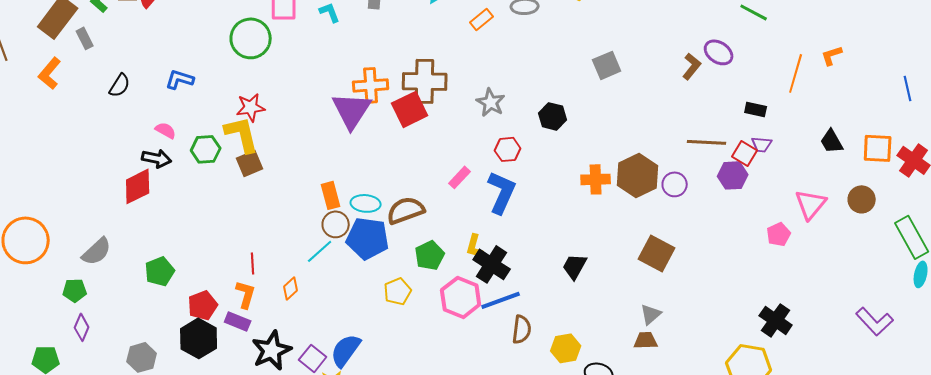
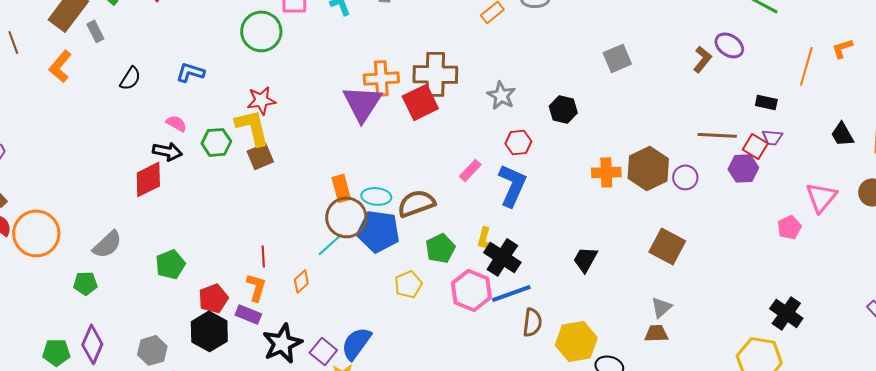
brown circle: (336, 224) -> (346, 217), size x1.5
purple diamond: (82, 327) -> (92, 344), moved, size x1.4
yellow hexagon: (566, 348) -> (576, 341), size x1.4

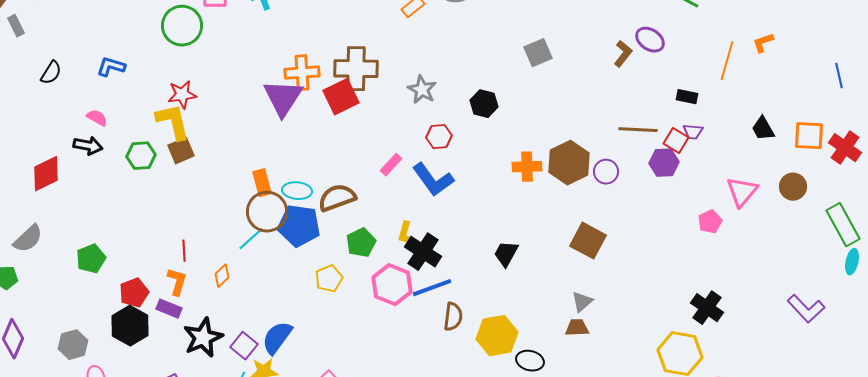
green hexagon: (216, 142) -> (141, 156), moved
red diamond: (148, 179) -> (46, 174), moved
blue L-shape: (512, 185) -> (433, 180), turned 120

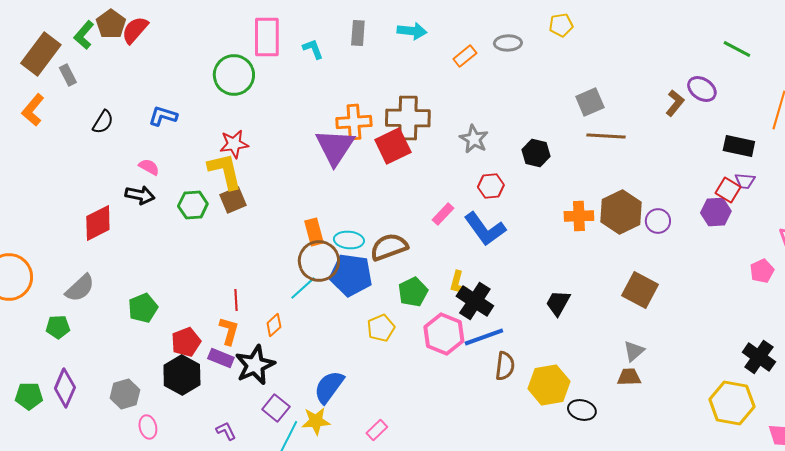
black rectangle: (687, 97) -> (739, 146), size x1.4
brown line: (638, 130) -> (606, 136), moved
black star: (203, 338) -> (255, 365), moved
purple square: (244, 346) -> (276, 408), moved

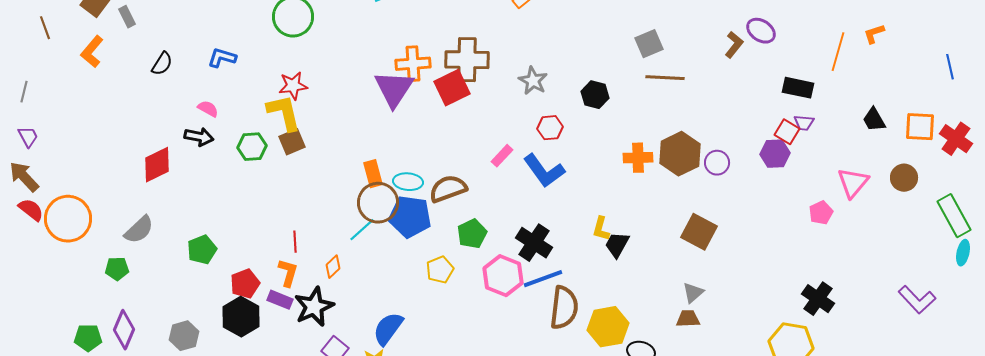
yellow L-shape: (458, 283) -> (601, 229), moved
brown semicircle: (505, 366) -> (564, 308), size x1.5

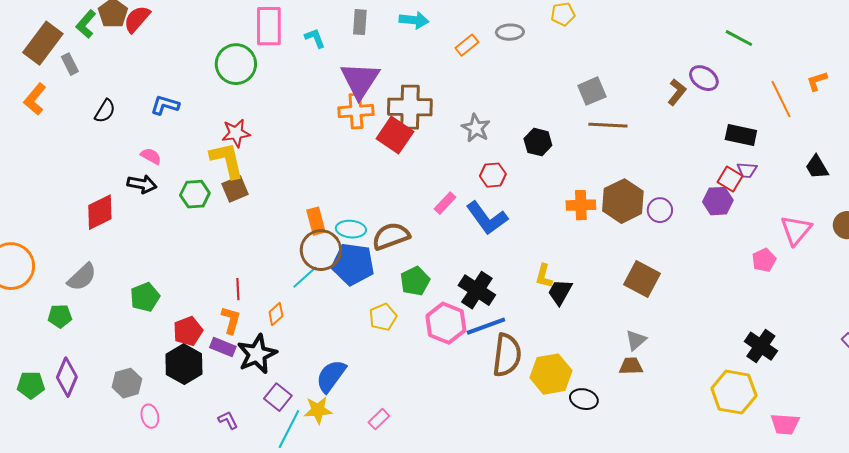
orange line: (838, 52) -> (781, 99), turned -42
red square: (452, 88) -> (395, 135), turned -30
purple triangle: (394, 89) -> (360, 80), moved

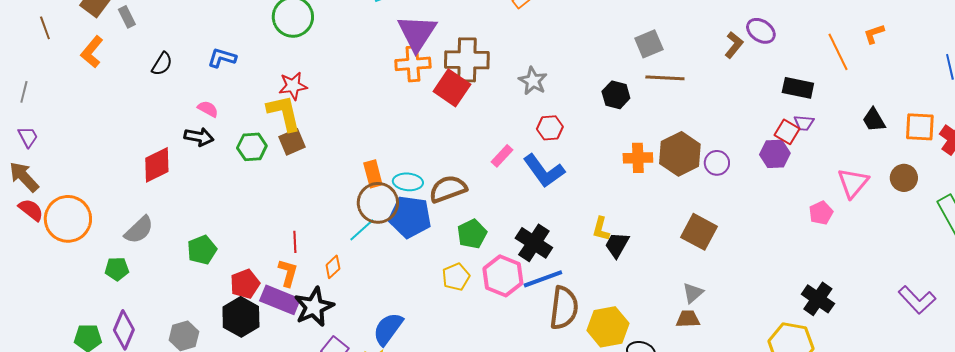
black hexagon: (538, 142) -> (616, 95), moved
yellow pentagon: (383, 317) -> (456, 277), moved
purple rectangle: (223, 347) -> (280, 300), size x1.5

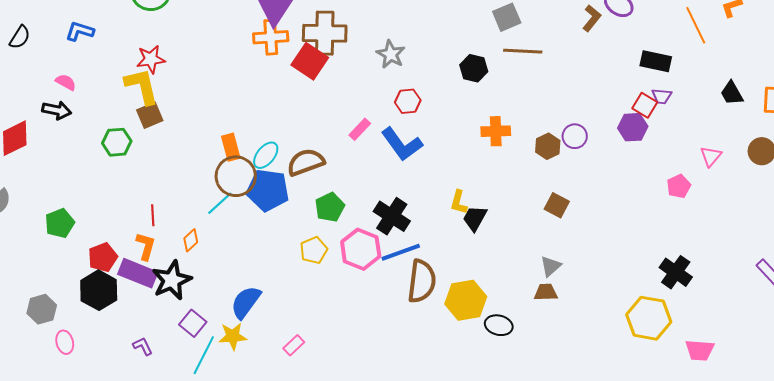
green hexagon: (252, 147) -> (117, 142), moved
brown hexagon: (680, 154) -> (548, 146), moved, size x0.6
cyan ellipse: (408, 182) -> (266, 155), turned -56
pink triangle: (853, 183) -> (711, 156), size x0.7
brown square: (699, 232) -> (557, 205), size x0.7

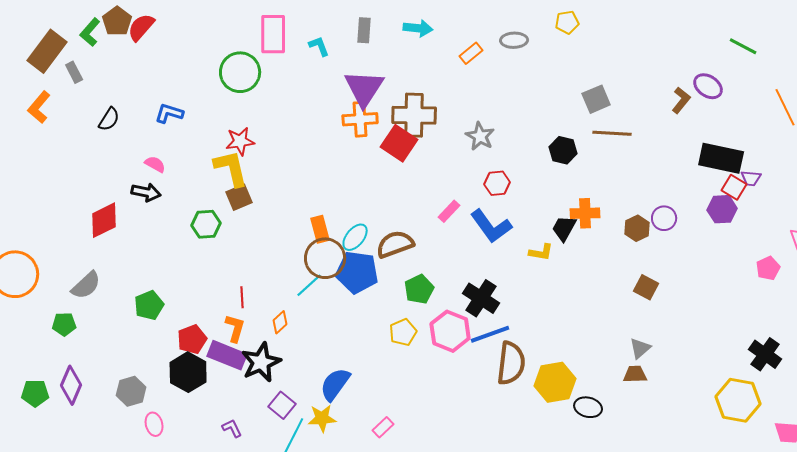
black rectangle: (656, 61) -> (721, 158), moved, size x1.4
yellow L-shape: (459, 202) -> (541, 252), moved, turned -95
black trapezoid: (475, 218) -> (564, 228), moved

